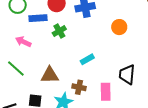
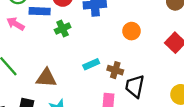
pink arrow: (23, 42) -> (15, 24), moved
brown cross: (79, 87) -> (115, 70), moved

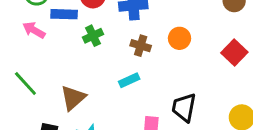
brown cross: (115, 70) -> (141, 46), moved
brown triangle: (46, 78) -> (73, 98), turned -45

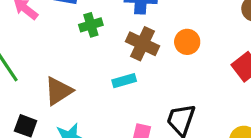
brown cross: (141, 46) -> (143, 44), size x1.4

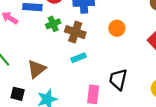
brown cross: (143, 44) -> (75, 32), moved

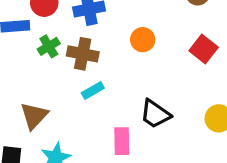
black trapezoid: (118, 79) -> (155, 114), turned -60

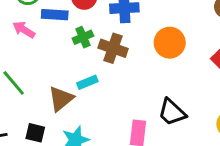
orange circle: (143, 40) -> (170, 43), size x1.4
cyan rectangle: (93, 91) -> (87, 82), moved

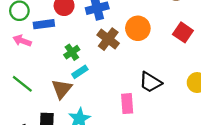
green cross: (83, 37) -> (72, 52), moved
brown cross: (113, 48) -> (108, 39), moved, turned 30

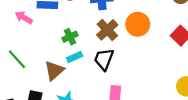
black trapezoid: (150, 82) -> (104, 59), moved, turned 70

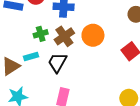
green cross: (70, 37) -> (41, 34), moved

